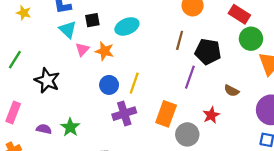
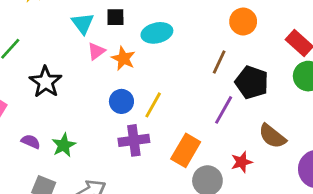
brown semicircle: (232, 91) -> (272, 136), size x1.5

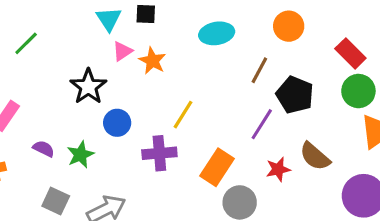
cyan ellipse: (157, 33) -> (217, 33), moved
black star: (46, 82) -> (88, 87), moved
blue circle: (121, 101) -> (117, 123), moved
red star: (242, 162) -> (278, 169), moved

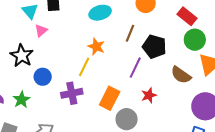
orange star: (152, 61) -> (96, 47), moved
brown semicircle: (315, 156) -> (181, 75), moved

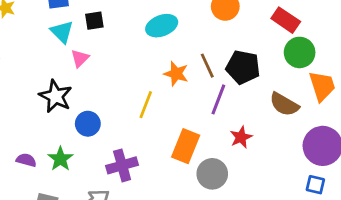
brown line: (130, 33) -> (207, 66), moved, turned -42
orange star: (96, 47) -> (176, 74), moved
purple cross: (72, 93) -> (122, 165), moved

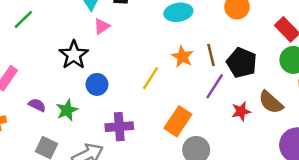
red star: (241, 137) -> (241, 111), moved

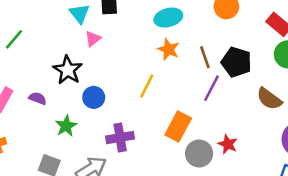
orange star: (182, 57) -> (169, 49), moved
purple semicircle: (37, 105) -> (38, 98), moved
red star: (241, 111) -> (228, 144), moved, turned -30

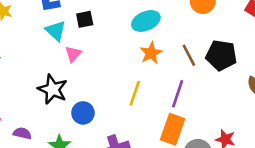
orange star: (169, 49) -> (151, 53), turned 30
purple line: (212, 88) -> (178, 94), moved
purple semicircle: (38, 98) -> (22, 133), moved

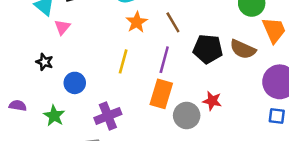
black pentagon: (221, 55) -> (208, 49), moved
black star: (53, 89) -> (44, 62), size x0.6

